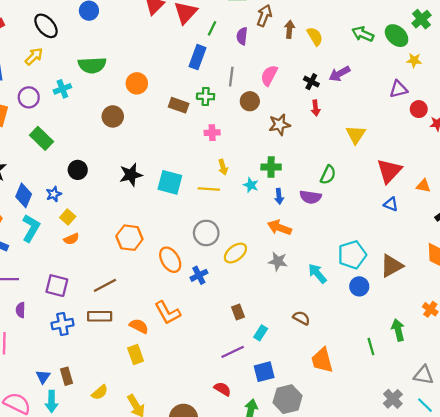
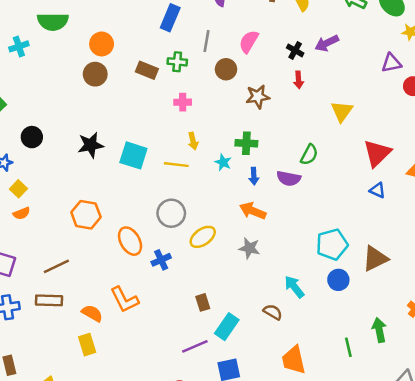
brown circle: (113, 116) -> (95, 74), moved
cyan arrow: (317, 273) -> (294, 287), moved
cyan rectangle: (261, 333) -> (227, 327), size x1.5

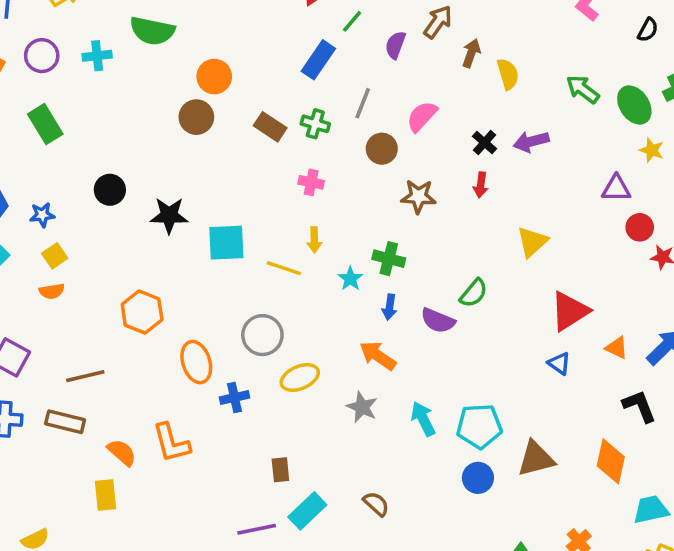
black circle: (32, 137) -> (110, 190), moved
cyan square: (133, 155) -> (226, 243), turned -32
cyan arrow: (294, 287) -> (423, 419), moved

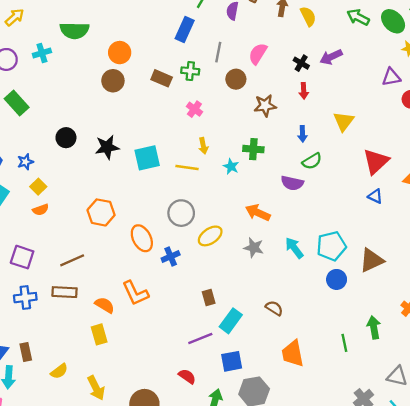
pink cross: (311, 182) -> (194, 109), turned 35
green semicircle: (474, 293) -> (312, 161), turned 30
blue arrow: (390, 307) -> (302, 134), moved

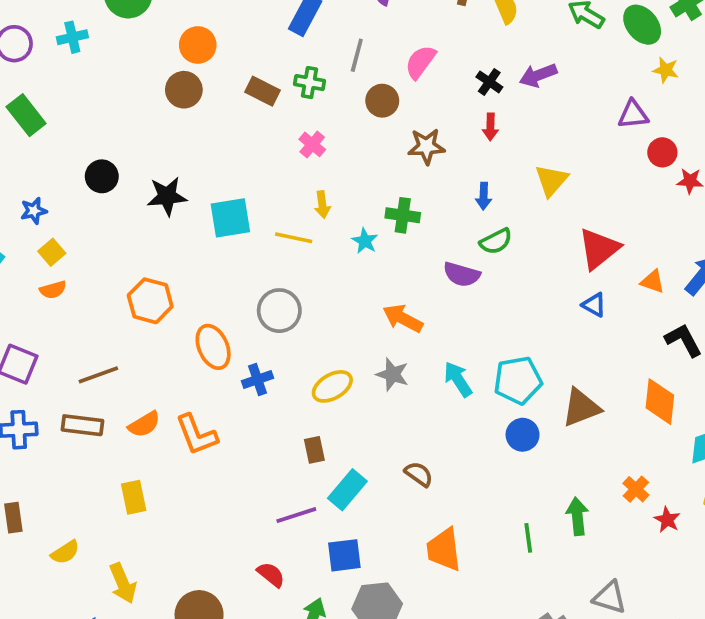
yellow ellipse: (210, 236) -> (332, 386), moved
orange semicircle: (105, 305) -> (144, 424), moved, turned 114

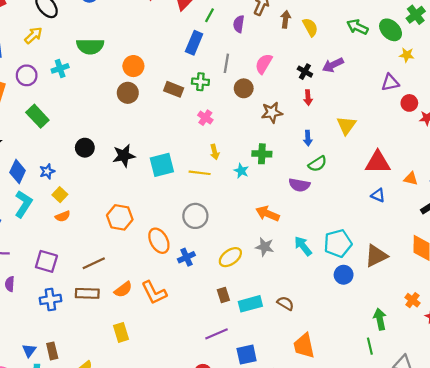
red triangle: (599, 249) -> (378, 162), turned 44
cyan rectangle: (347, 490) -> (250, 304), moved, turned 40
green line: (528, 538) -> (370, 346), moved

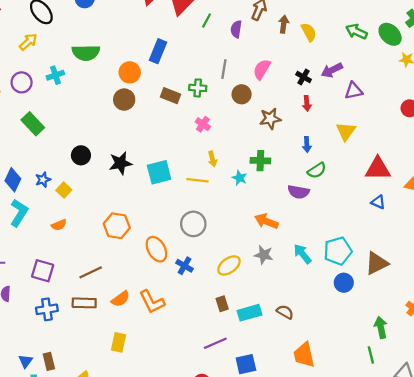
blue rectangle: (194, 43) -> (158, 51), moved
purple triangle: (390, 83) -> (354, 91), moved
yellow square: (60, 195) -> (64, 190), moved
blue cross: (186, 257) -> (185, 266), turned -35
yellow rectangle: (121, 332) -> (119, 342), turned 30

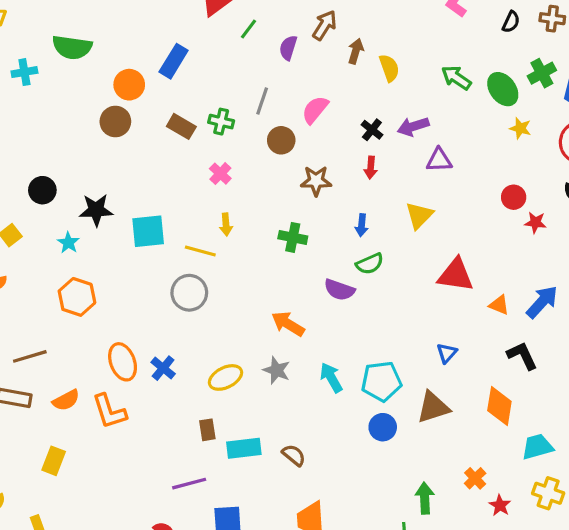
cyan star: (240, 178) -> (68, 243), moved
blue triangle: (378, 202) -> (447, 353), moved, turned 40
gray circle: (193, 224) -> (189, 293), moved
orange ellipse: (156, 249) -> (123, 362), moved

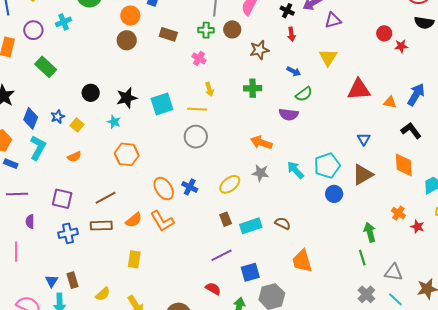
green cross: (221, 122) -> (206, 30), moved
blue arrow: (362, 225) -> (294, 71), turned -56

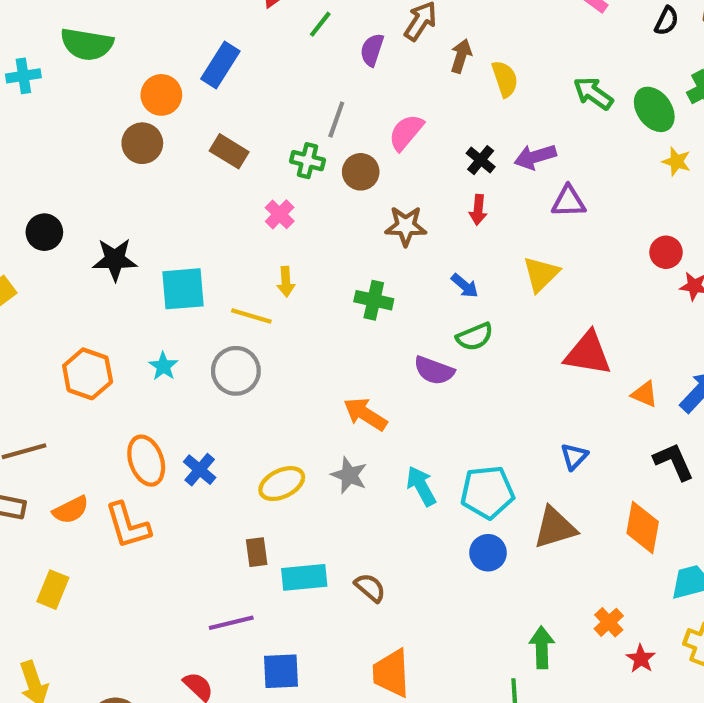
cyan star: (114, 122) -> (163, 366), moved

